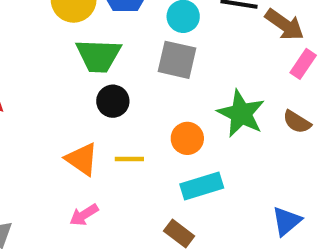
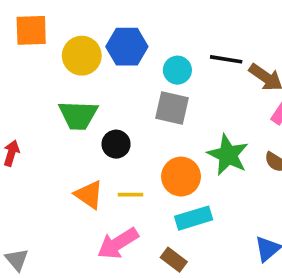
green trapezoid: (98, 56) -> (78, 115), moved
orange circle: (187, 138) -> (181, 177), size x1.4
pink arrow: (84, 215) -> (118, 243), moved, size x1.6

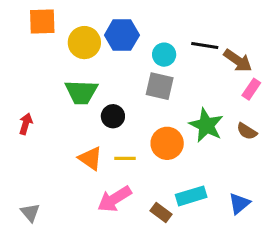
cyan rectangle: (194, 218) -> (191, 196), moved

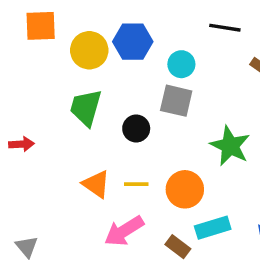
black line: (205, 46) -> (225, 28), moved
green trapezoid: (81, 92) -> (86, 108), turned 104
black circle: (113, 116) -> (136, 128), moved
red arrow: (26, 124) -> (21, 144), turned 70
orange circle: (167, 143) -> (185, 189), moved

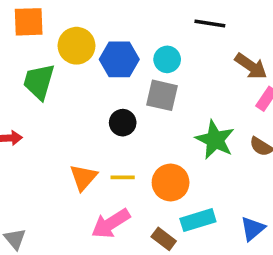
blue hexagon: (133, 42) -> (119, 59), moved
green trapezoid: (86, 108) -> (39, 82), moved
orange triangle: (96, 184) -> (83, 177), turned 36

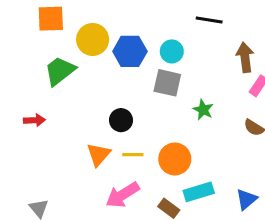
brown arrow: (251, 66) -> (245, 57), turned -132
green trapezoid: (39, 82) -> (60, 71), turned 36
black circle: (123, 123) -> (121, 120), moved
green star: (215, 140) -> (203, 110), moved, size x0.6

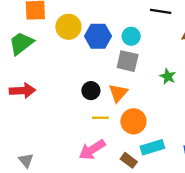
green trapezoid: (60, 71) -> (21, 43), moved
green star: (203, 110) -> (168, 76), moved
red arrow: (34, 120) -> (22, 91), size x1.5
orange triangle: (99, 155) -> (118, 93), moved

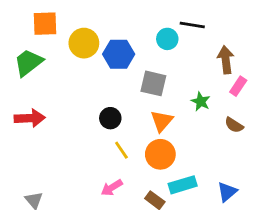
cyan circle: (131, 36) -> (167, 39), moved
orange triangle: (118, 93) -> (162, 121), moved
yellow line: (100, 118) -> (121, 150), turned 56
pink arrow: (92, 150) -> (112, 188), size x0.7

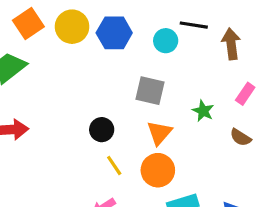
orange square: (45, 24) -> (28, 24), turned -32
yellow circle: (84, 43) -> (72, 27), moved
blue hexagon: (119, 54) -> (114, 33), moved
brown arrow: (226, 60) -> (231, 44), moved

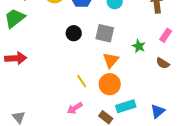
black circle: (102, 130) -> (74, 33), moved

